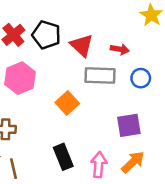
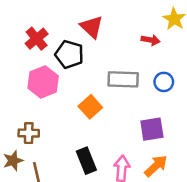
black pentagon: (46, 35) -> (69, 54), moved
red triangle: (82, 45) -> (92, 27), moved
red arrow: (120, 49) -> (151, 40), moved

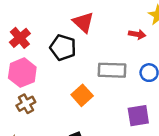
red cross: (37, 39) -> (20, 38), moved
pink hexagon: (43, 82) -> (22, 73), moved
brown cross: (29, 133) -> (26, 104), moved, turned -30

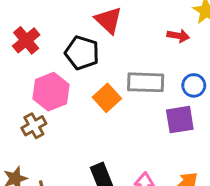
pink hexagon: (22, 73) -> (51, 92), moved
orange square: (82, 95) -> (107, 98), moved
purple square: (138, 116) -> (180, 120), moved

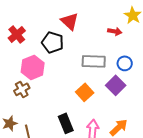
orange square: (107, 98) -> (85, 92), moved
purple square: (180, 120) -> (116, 85), turned -36

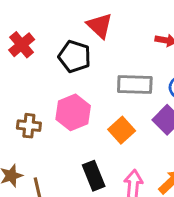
pink hexagon: (33, 67) -> (73, 112), moved
brown cross: (22, 89) -> (29, 126), turned 35

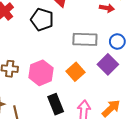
pink hexagon: (73, 112) -> (41, 73), moved

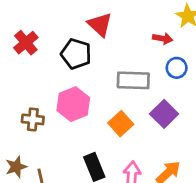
blue circle: (117, 41) -> (177, 68), moved
pink hexagon: (41, 73) -> (73, 104), moved

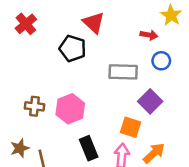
red cross: (26, 43) -> (26, 24), moved
pink hexagon: (73, 104) -> (70, 109), moved
orange square: (121, 124) -> (130, 127), moved, turned -30

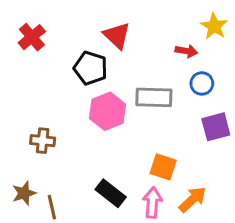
purple square: (150, 101) -> (216, 127), moved, turned 30
pink hexagon: (70, 109) -> (108, 111), moved
black rectangle: (89, 148) -> (111, 193), turned -30

